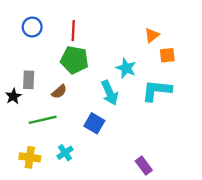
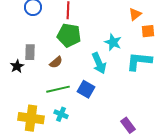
green line: (43, 120) -> (58, 89), moved
cyan cross: (65, 153) -> (61, 114), turned -32
yellow cross: (30, 157) -> (31, 118), size x1.4

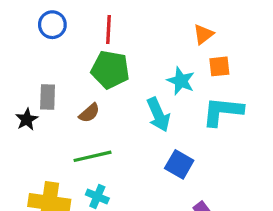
orange triangle: (135, 14) -> (203, 34), moved
orange square: (148, 31) -> (219, 66), moved
blue square: (86, 89) -> (179, 164), moved

